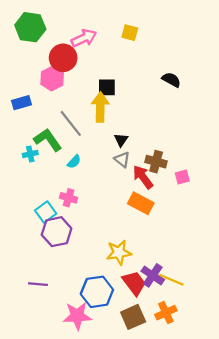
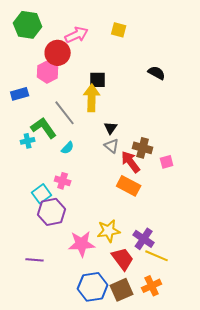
purple cross: (153, 275) -> (144, 239), moved
blue hexagon: (97, 292) -> (93, 287), moved
pink star: (77, 316) -> (82, 244), moved

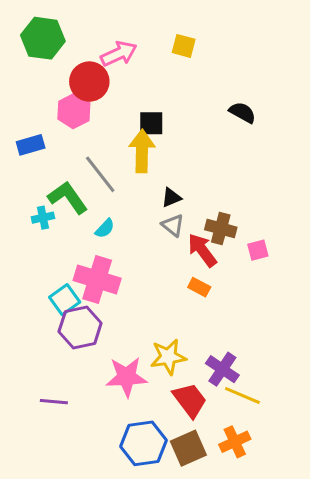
black triangle: (111, 128) -> (171, 198), turned 32
pink cross: (63, 181) -> (97, 279), size x1.8
orange rectangle: (129, 186) -> (199, 287), size x0.6

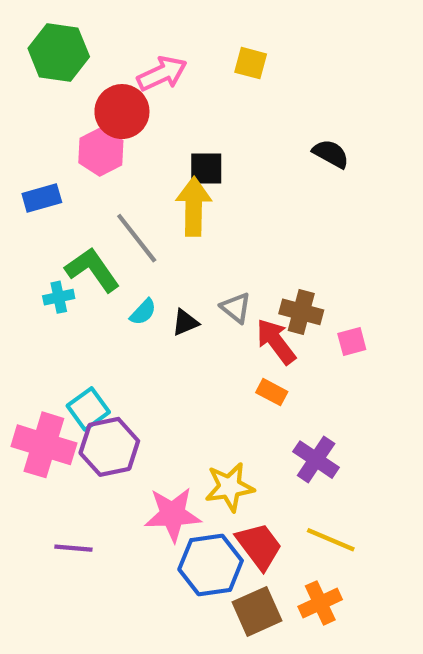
black triangle: (171, 198) -> (185, 322), moved
pink cross: (97, 279) -> (44, 445), moved
purple cross: (222, 369) -> (316, 460), moved
blue hexagon: (143, 443) -> (211, 565), moved

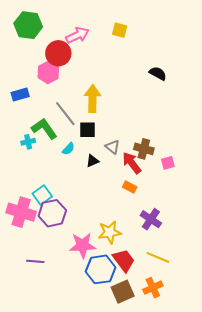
black square: (206, 169) -> (87, 130), moved
black triangle: (185, 322) -> (93, 161), moved

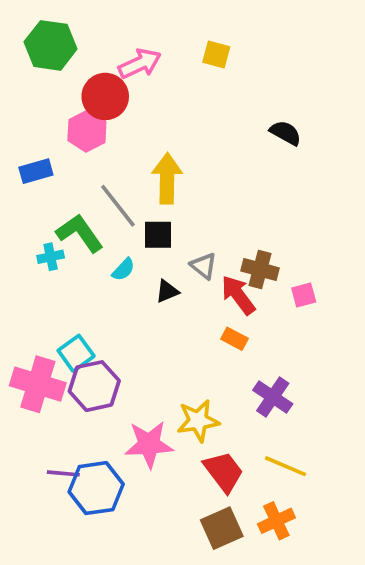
blue hexagon: (101, 269) -> (96, 488), moved

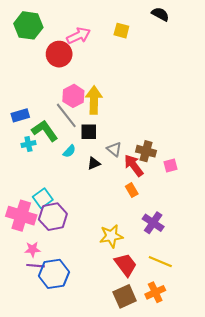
pink hexagon: (87, 131) -> (73, 96), moved
black semicircle: (286, 133) -> (160, 14), moved
blue rectangle: (36, 171) -> (20, 115), moved
orange rectangle: (235, 339) -> (132, 190), turned 32
pink star: (149, 444) -> (33, 249), moved, size x0.6

